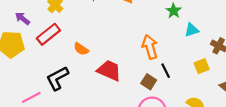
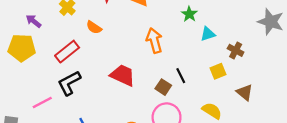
red rectangle: (48, 34) -> (67, 52), moved
orange arrow: (150, 47) -> (154, 41), moved
orange semicircle: (81, 49) -> (94, 27), moved

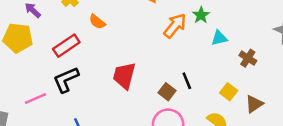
orange arrow: (154, 41) -> (175, 26), moved, turned 50
yellow square: (218, 71) -> (229, 92), moved, turned -35
red trapezoid: (123, 75) -> (124, 76), turned -104
brown triangle: (245, 92) -> (254, 104), turned 42

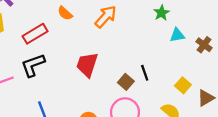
orange arrow: (175, 26) -> (106, 17), moved
brown cross: (248, 58) -> (204, 45), moved

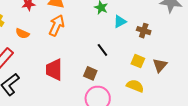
brown cross: (204, 45) -> (144, 31), moved
black line: (145, 73) -> (102, 50), moved

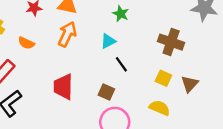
cyan triangle: (120, 22) -> (108, 41), moved
brown cross: (144, 31) -> (171, 42), size x1.5

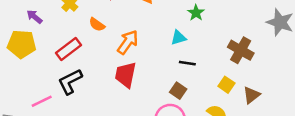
orange arrow: (67, 34) -> (128, 42), moved
black line: (121, 64) -> (187, 63), turned -56
brown square: (106, 92) -> (178, 91), moved

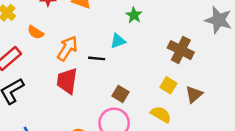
black line: (187, 63) -> (97, 58), moved

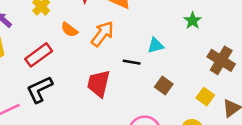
green star: (134, 15) -> (193, 21), moved
orange arrow: (67, 48) -> (102, 34), moved
brown square: (120, 94) -> (164, 86), moved

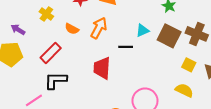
brown square: (164, 86) -> (169, 36), moved, size x1.6
black L-shape: (39, 89) -> (56, 80), turned 35

